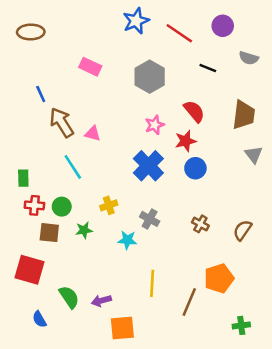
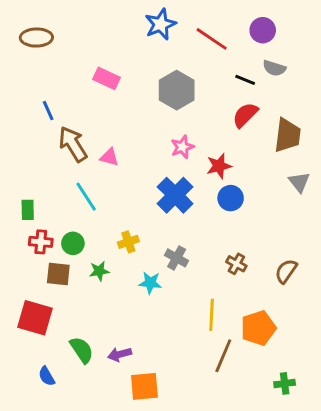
gray semicircle: (249, 58) -> (274, 68), moved
red semicircle: (194, 111) -> (245, 115), moved, turned -95
yellow line: (152, 283) -> (212, 315), moved

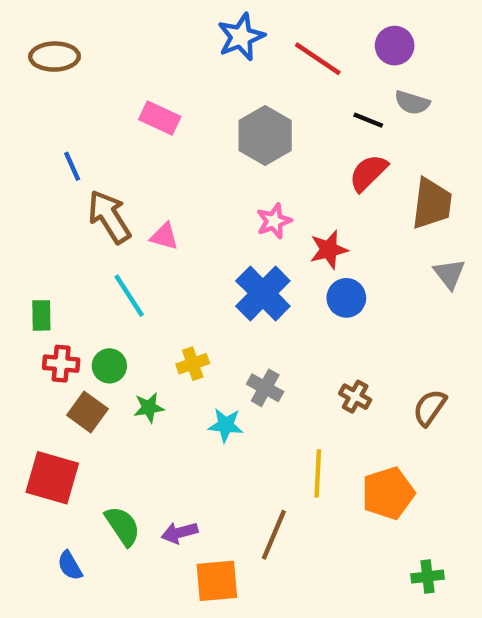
brown square: (58, 274) -> (87, 412), turned 30
brown line: (223, 356) -> (274, 535), moved

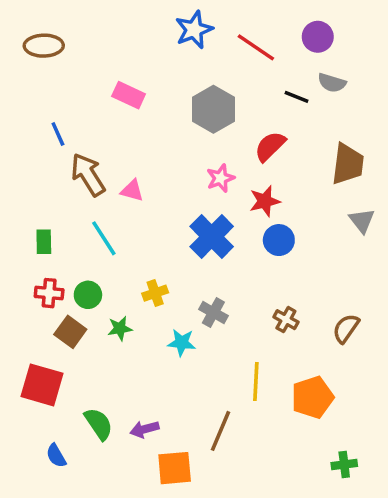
red semicircle: (368, 173) -> (270, 146), moved
green rectangle: (41, 315) -> (44, 242), moved

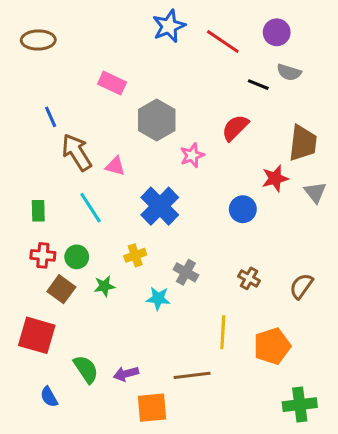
gray hexagon: (213, 109) -> (157, 120), moved
red star: (265, 201) -> (275, 178), moved
blue cross: (212, 237) -> (160, 206), moved
brown line: (221, 431) -> (192, 375), turned 60
green cross: (344, 464) -> (300, 405), size x1.5

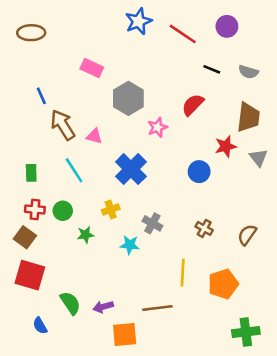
gray semicircle: (289, 72) -> (248, 72), moved
brown square: (61, 289) -> (25, 237), moved

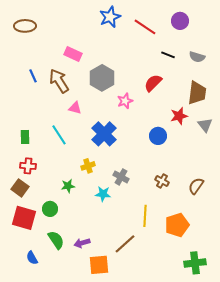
brown arrow: (63, 125) -> (59, 81), moved
green circle: (63, 211) -> (50, 209), moved
brown line: (157, 308) -> (125, 244), turned -35

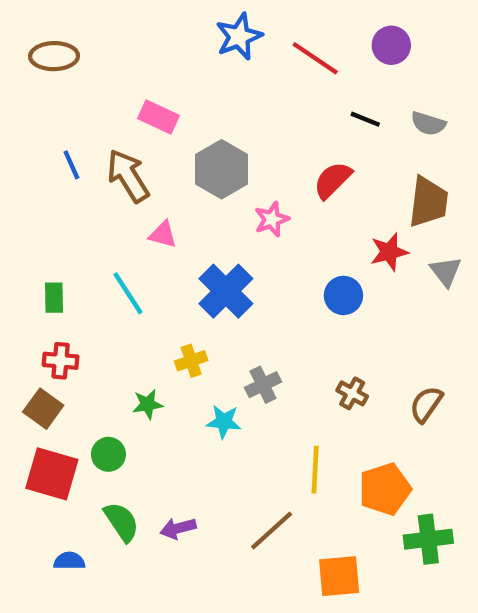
gray cross: (121, 177) -> (263, 385), turned 35
blue semicircle: (32, 258) -> (69, 561), turned 120
green cross: (195, 263) -> (428, 539), moved
orange square: (99, 265) -> (339, 576), moved

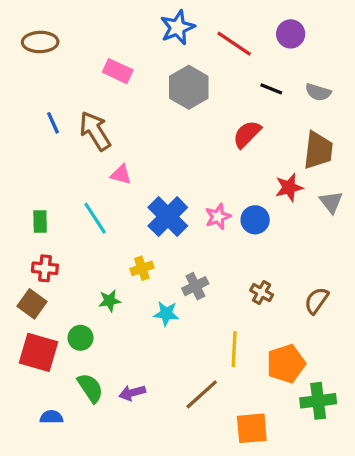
pink rectangle: (158, 117) -> (118, 71), moved
gray hexagon: (222, 169) -> (189, 87), moved
pink star: (272, 219) -> (218, 217), moved

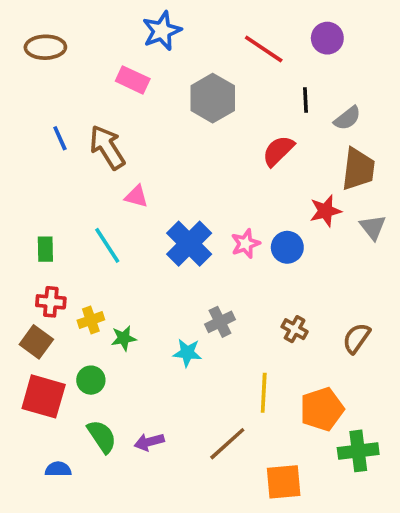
blue star: (178, 27) -> (162, 31), moved
black line: (271, 89) -> (305, 100), turned 65
gray semicircle: (318, 92) -> (347, 118), moved, turned -55
yellow cross: (142, 268) -> (91, 320), moved

